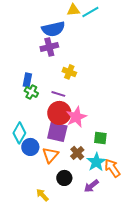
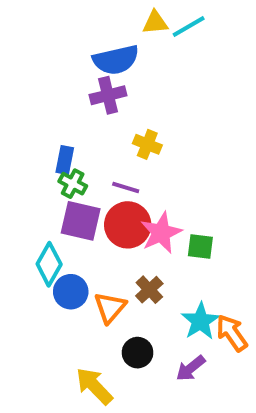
purple square: (57, 132) -> (81, 221), moved
green square: (100, 138) -> (200, 246), moved
brown cross: (77, 153) -> (149, 290), moved
yellow arrow: (42, 195) -> (94, 386), size x1.5

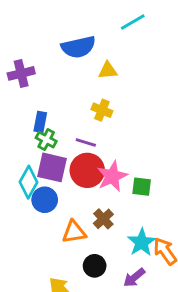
yellow triangle: (155, 23) -> (108, 70), moved
purple cross: (108, 95) -> (21, 73), moved
cyan diamond: (49, 264) -> (29, 182), moved
blue circle: (71, 292) -> (45, 200), moved
orange triangle: (110, 307) -> (74, 232), turned 40

